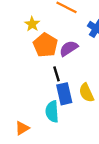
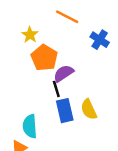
purple semicircle: (69, 48) -> (64, 73), moved
cyan semicircle: (52, 112) -> (30, 126), moved

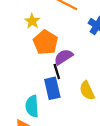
blue rectangle: (65, 111) -> (52, 88), moved

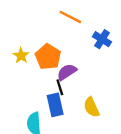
yellow star: (32, 21) -> (21, 56), moved

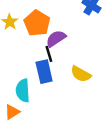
yellow semicircle: (91, 107) -> (81, 74), turned -36

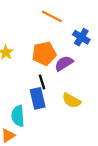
orange pentagon: (37, 23) -> (44, 54), moved, turned 30
purple semicircle: (56, 39) -> (64, 63), moved

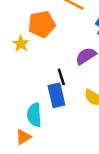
orange pentagon: (44, 54) -> (42, 24), moved

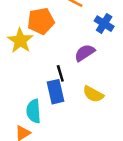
yellow star: (21, 44) -> (20, 41), size x1.5

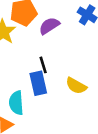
purple semicircle: (85, 53) -> (49, 26), moved

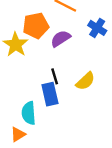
yellow semicircle: (76, 86) -> (85, 81), moved, turned -72

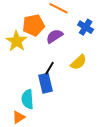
black line: (55, 76) -> (50, 68), turned 48
yellow semicircle: (85, 81) -> (79, 62), moved

